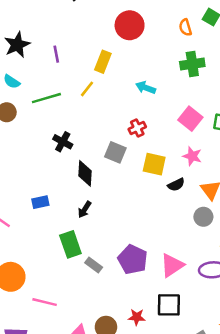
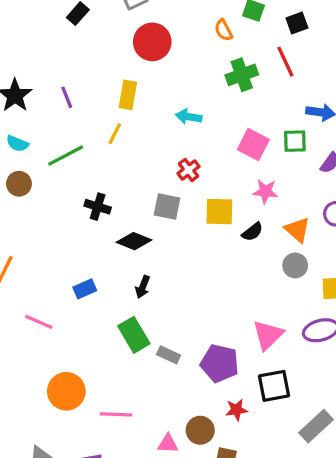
black diamond: (85, 173) -> (134, 241), turned -60
purple pentagon: (133, 260) -> (220, 363), moved

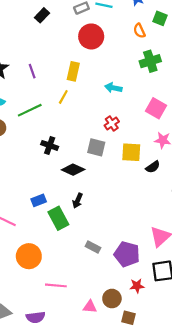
green rectangle: (134, 335) -> (58, 218), moved
orange circle: (66, 391) -> (29, 256), moved

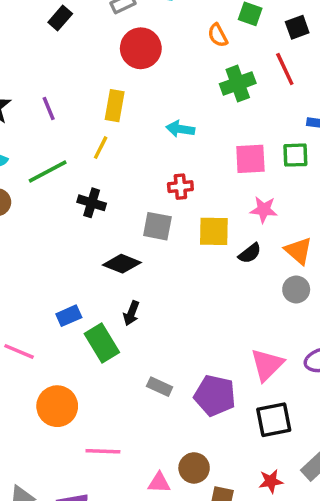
pink square: (156, 108) -> (250, 159), turned -30
red cross: (112, 124) -> (180, 187), turned 32
black cross: (50, 145) -> (92, 203), moved
red star: (137, 286) -> (271, 481), moved

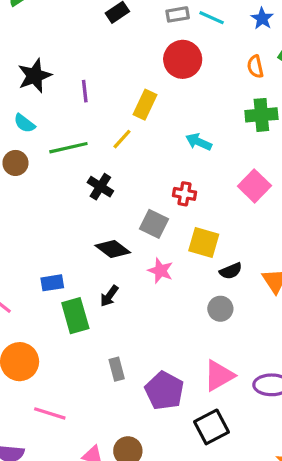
pink square: (250, 159) -> (254, 186), turned 32
pink star: (264, 210) -> (160, 271), moved
gray circle: (296, 289) -> (220, 309), moved
gray rectangle: (160, 387) -> (117, 369), turned 35
black square: (274, 420) -> (212, 427), turned -32

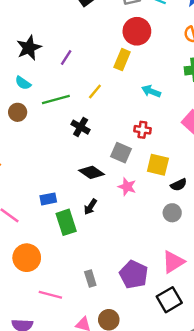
purple line: (85, 91) -> (66, 57), turned 42
yellow rectangle: (145, 105) -> (122, 60), moved
gray rectangle: (117, 369) -> (90, 278), moved

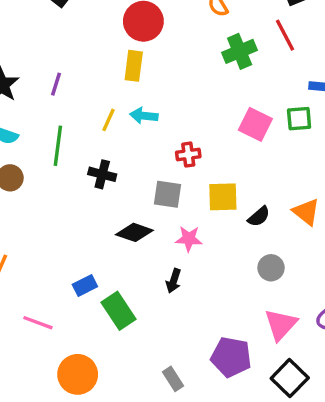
cyan arrow: (151, 91) -> (144, 116), moved
green line: (56, 99) -> (58, 146), turned -52
black arrow: (90, 207) -> (174, 281), moved
gray circle: (172, 213) -> (271, 268), moved

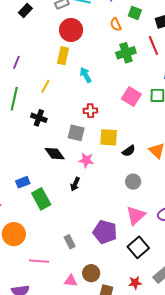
cyan arrow: (144, 116) -> (86, 75), moved, turned 49
black diamond: (134, 232) -> (55, 154), turned 30

